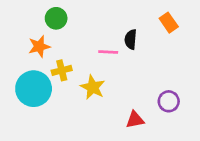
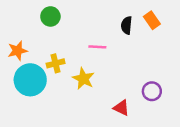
black semicircle: (131, 39) -> (127, 25), moved
orange star: (39, 46) -> (18, 51), moved
red triangle: (135, 120) -> (121, 108), turned 36

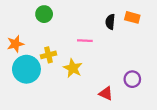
orange rectangle: (152, 20) -> (132, 17), turned -40

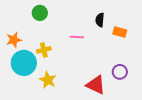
orange rectangle: (132, 17) -> (120, 32), moved
yellow star: (73, 68) -> (48, 80), moved
red triangle: (106, 93) -> (96, 85), size x1.5

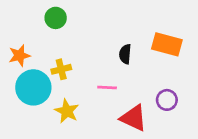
black semicircle: (100, 20) -> (125, 54), moved
orange rectangle: (120, 32) -> (167, 44), size x1.5
pink line: (77, 37) -> (107, 87), moved

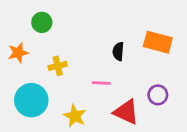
green circle: (56, 18) -> (42, 22), moved
cyan circle: (33, 87) -> (31, 100), moved
yellow star: (67, 111) -> (75, 116), moved

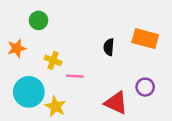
yellow cross: (58, 66) -> (53, 60), turned 35
pink line: (101, 83) -> (75, 76), moved
yellow star: (75, 116) -> (55, 106), moved

